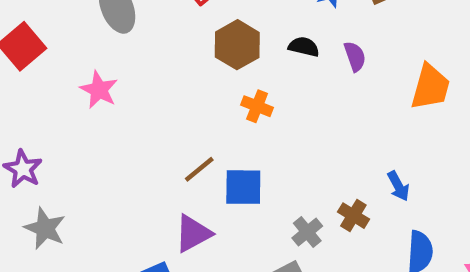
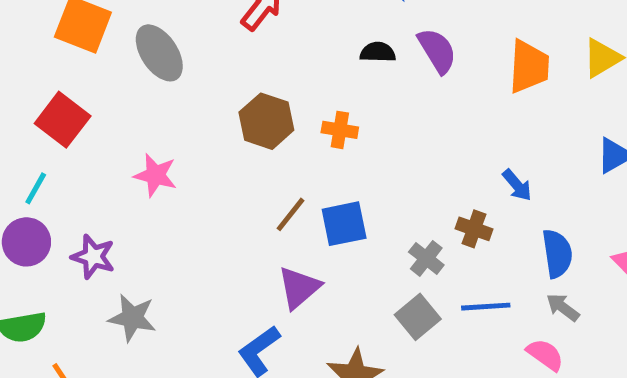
brown hexagon: (237, 45) -> (266, 121), moved
purple semicircle: (355, 56) -> (437, 51), size x1.4
pink star: (99, 90) -> (155, 175), moved

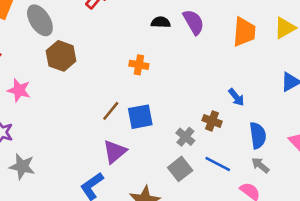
brown hexagon: (266, 121) -> (61, 56), moved
pink star: (155, 175) -> (19, 90), moved
blue line: (486, 307) -> (218, 164), turned 30

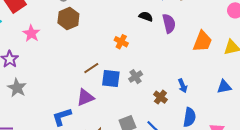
gray cross: (185, 137) -> (136, 77), moved

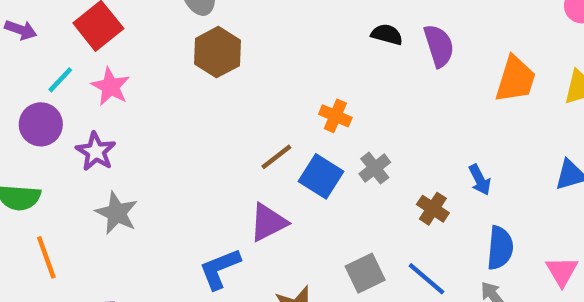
pink star: (31, 33) -> (110, 87), moved
orange cross: (121, 42) -> (335, 116), moved
blue square: (111, 78) -> (321, 176), turned 30

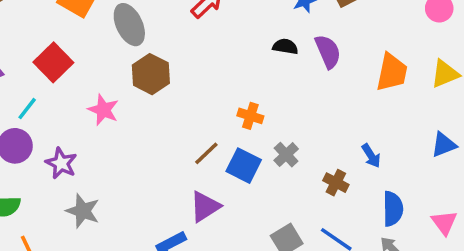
pink star: (110, 87) -> (103, 110), moved

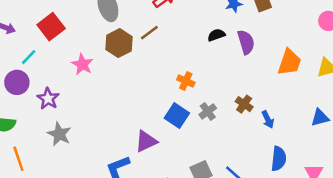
black semicircle: (285, 47) -> (216, 35), turned -36
brown line: (206, 153) -> (149, 33), moved
brown cross: (336, 183) -> (244, 104), moved

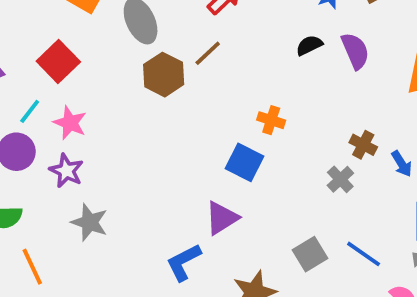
pink star: (82, 64) -> (70, 123), moved
gray cross: (208, 111) -> (340, 179), moved
blue square: (177, 116) -> (244, 162), moved

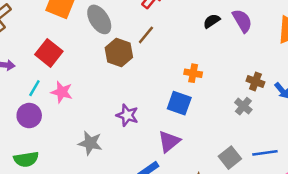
purple star: (66, 171) -> (127, 115), moved
gray star: (90, 222) -> (90, 143), moved
blue line: (364, 254) -> (265, 153), turned -35

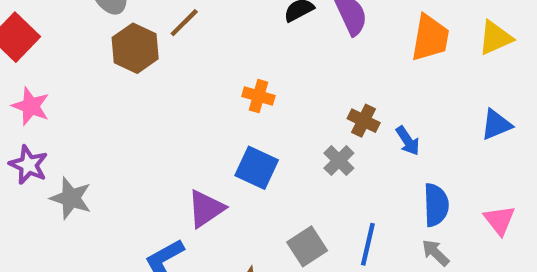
blue square: (179, 103) -> (257, 168), moved
purple star: (127, 115) -> (28, 165), moved
blue line: (265, 153) -> (368, 244), turned -75

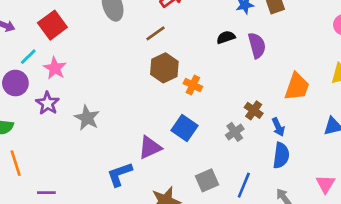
orange trapezoid: (430, 38) -> (297, 87), moved
brown hexagon: (135, 48) -> (164, 68), moved
gray star: (71, 198) -> (87, 118), moved
blue semicircle: (436, 205) -> (281, 155), moved

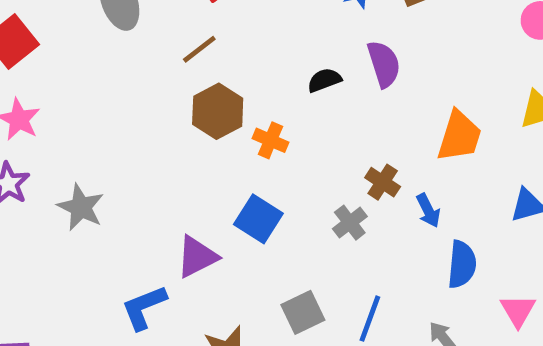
black semicircle: (226, 37) -> (324, 80), moved
blue semicircle: (281, 155) -> (462, 264), moved

